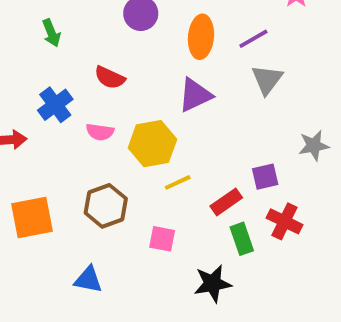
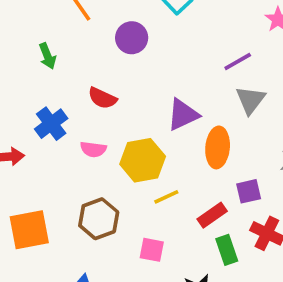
orange ellipse: (201, 37) -> (218, 147), moved

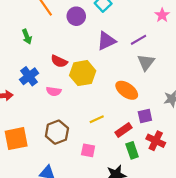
purple circle: (132, 38) -> (76, 16), moved
purple triangle: (183, 115) -> (106, 41), moved
orange ellipse: (218, 147) -> (127, 90), turned -60
yellow hexagon: (143, 160) -> (83, 73), moved

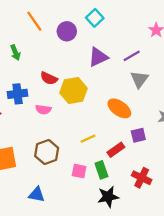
blue cross: (29, 76) -> (18, 94), turned 30
red cross: (156, 141) -> (142, 178), moved
green rectangle: (132, 150) -> (101, 170), moved

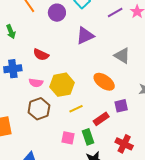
purple line: (132, 56) -> (115, 13), moved
gray triangle: (139, 79) -> (122, 56), turned -36
yellow hexagon: (73, 91) -> (62, 85), moved
brown hexagon: (47, 152) -> (39, 109), moved

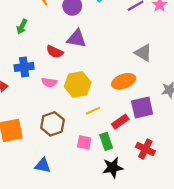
green arrow: (11, 32) -> (22, 27), turned 48
purple triangle: (85, 36) -> (77, 39), moved, turned 36
orange ellipse: (104, 82) -> (124, 81), turned -55
purple square: (121, 106) -> (142, 107), size x1.5
brown hexagon: (39, 109) -> (52, 124), moved

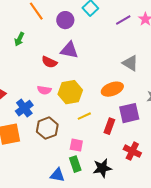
blue cross: (24, 67) -> (24, 108), moved, turned -30
red rectangle: (120, 122) -> (109, 126), turned -35
green rectangle: (106, 141) -> (75, 164), moved
blue triangle: (43, 165) -> (57, 175), moved

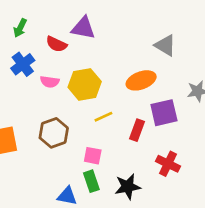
green arrow: (19, 39) -> (20, 28), moved
blue cross: (24, 108) -> (23, 64), moved

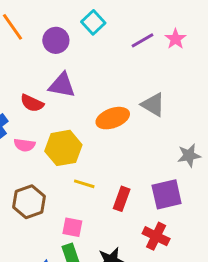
orange ellipse: (141, 80) -> (113, 118), moved
purple square: (164, 113) -> (167, 194), moved
yellow line: (103, 117) -> (84, 184), turned 42

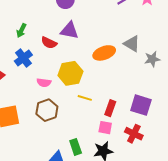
pink semicircle: (25, 145) -> (44, 83), moved
gray star: (189, 155) -> (152, 59), moved
purple square: (167, 194) -> (141, 105), turned 30
pink square: (72, 227) -> (105, 128), moved

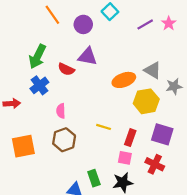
green arrow: (21, 30) -> (37, 56), size x1.6
yellow hexagon: (70, 73) -> (146, 101), moved
pink semicircle: (44, 83) -> (61, 111), turned 80

